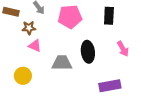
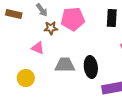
brown star: (29, 28) -> (51, 28), moved
black ellipse: (88, 52) -> (91, 67), moved

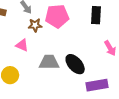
black ellipse: (91, 67) -> (75, 64), turned -35

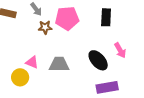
pink triangle: (22, 45) -> (32, 62), moved
black ellipse: (75, 64) -> (98, 60), moved

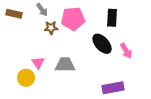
black ellipse: (98, 60) -> (102, 44), moved
pink triangle: (32, 62) -> (38, 63), turned 32

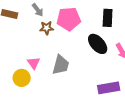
gray trapezoid: (65, 65) -> (61, 65), turned 105

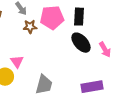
black rectangle: (108, 18) -> (79, 17), moved
gray trapezoid: (61, 65) -> (44, 85), moved

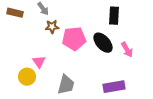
black rectangle: (79, 17) -> (114, 16), moved
pink pentagon: (52, 18) -> (74, 39), moved

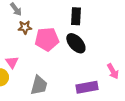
black rectangle: (114, 16) -> (76, 16), moved
pink arrow: (127, 50) -> (113, 71), moved

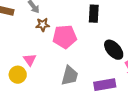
black ellipse: (76, 43) -> (114, 50), moved
gray trapezoid: (39, 85) -> (70, 76), moved

